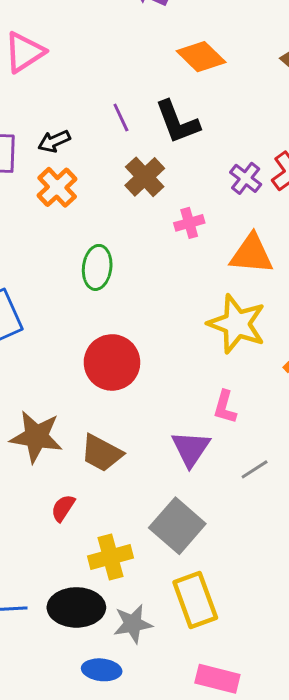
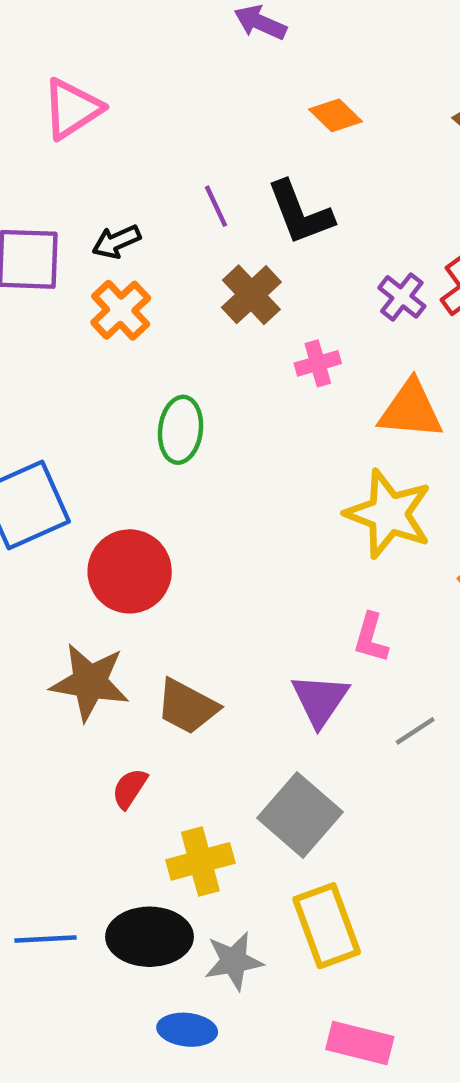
orange diamond: (201, 57) -> (335, 115), size x0.7
red circle: (112, 362) -> (130, 571), moved

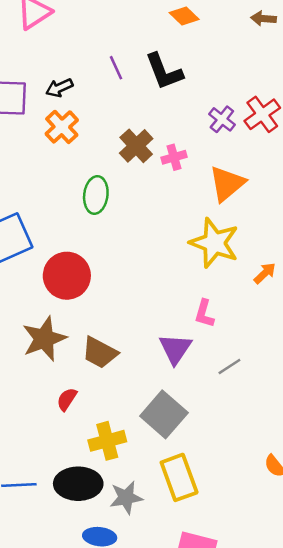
brown cross: (251, 295) -> (136, 146), moved
orange triangle: (411, 410) -> (227, 184), turned -45
brown star: (90, 682) -> (44, 339), turned -30

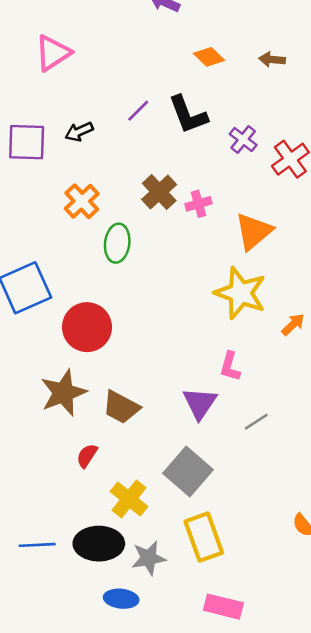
brown arrow: (264, 19) -> (272, 59), moved
purple line: (116, 68) -> (138, 111), turned 70
purple cross: (222, 119) -> (243, 140), moved
orange cross: (62, 127) -> (82, 201), moved
yellow cross: (107, 441) -> (129, 499), turned -36

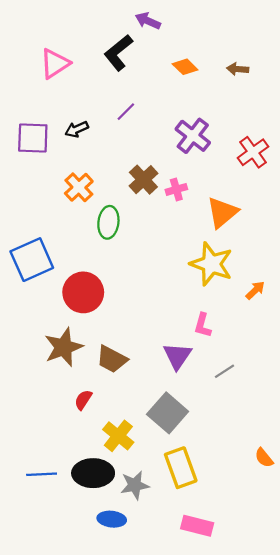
black L-shape: (188, 115) -> (118, 53), moved, turned 72
purple cross: (243, 140) -> (193, 136), moved, size x1.5

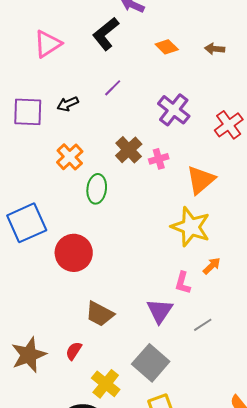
orange arrow: (255, 290) -> (212, 266), moved
brown star: (64, 347) -> (29, 355), moved

